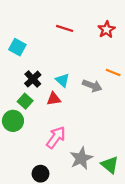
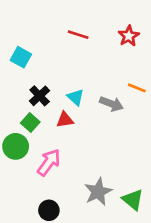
pink arrow: (56, 137) -> (49, 162), moved

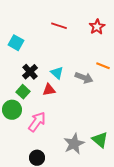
green triangle: (133, 200) -> (100, 140), moved

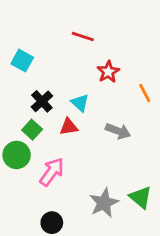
red star: (97, 27) -> (108, 72), moved
orange line: (103, 66) -> (145, 93), turned 40
gray arrow: (84, 78) -> (118, 131), moved

